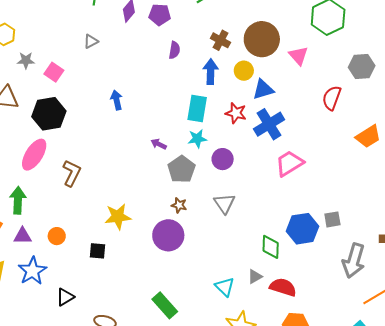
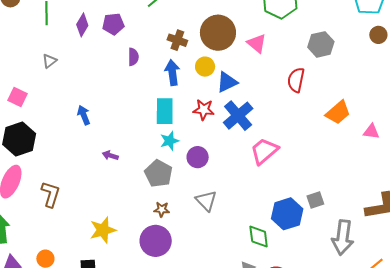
purple arrow: (159, 144) -> (110, 155), moved

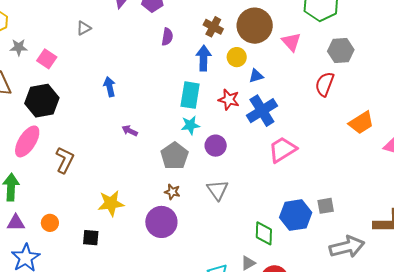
gray hexagon: (321, 44) -> (341, 51), moved
blue triangle: (227, 82) -> (256, 76), size x0.7
gray arrow: (343, 237) -> (347, 247), turned -120

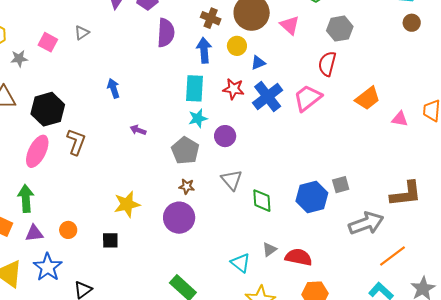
purple semicircle: (167, 37) -> (166, 33), size x1.6
pink square: (47, 59) -> (48, 42), moved
pink trapezoid: (283, 150) -> (308, 98), moved
brown L-shape: (65, 160) -> (76, 142), moved
green diamond: (264, 233) -> (262, 201), moved

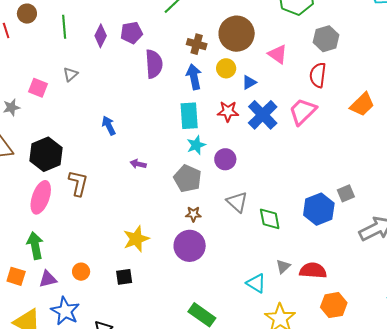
pink triangle: (290, 25) -> (278, 54), moved

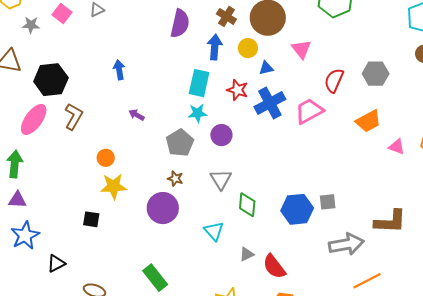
gray hexagon: (326, 39) -> (376, 74), moved
red semicircle: (313, 271) -> (274, 267), turned -148
orange circle: (81, 272) -> (106, 158), moved
cyan triangle: (256, 283) -> (214, 231), moved

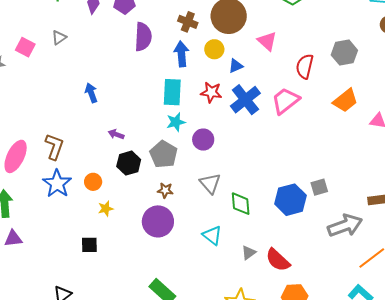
black hexagon: (51, 80) -> (129, 163), moved, size x0.7
yellow star: (113, 186) -> (106, 209), size x0.6
blue star: (25, 235) -> (57, 184), moved

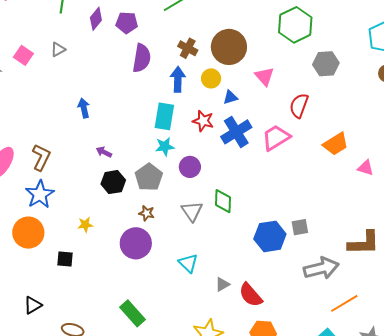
gray hexagon: (344, 53) -> (326, 64), moved
orange circle: (93, 182) -> (28, 233), moved, size x1.8
green diamond: (241, 204) -> (223, 201), moved

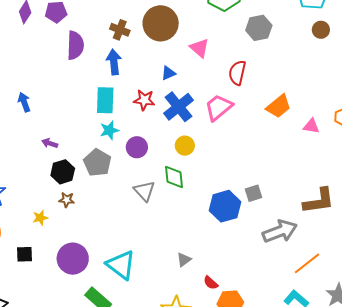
yellow circle: (211, 78) -> (185, 146), moved
brown star: (147, 213) -> (67, 200), moved
purple circle: (136, 243) -> (73, 259), moved
cyan triangle: (188, 263) -> (121, 265), moved, size x1.5
red semicircle: (251, 295) -> (211, 283), moved, size x0.6

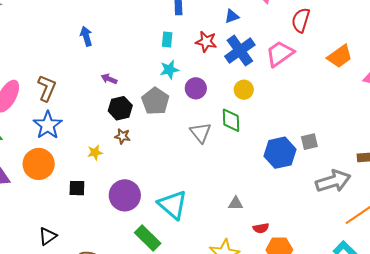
cyan rectangle: (105, 100) -> (167, 40), size x0.6
gray triangle: (184, 260) -> (236, 203), turned 35
red semicircle: (211, 283) -> (261, 228), turned -56

